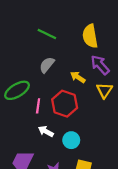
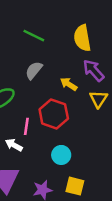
pink line: (38, 106) -> (26, 126), moved
white arrow: (46, 131) -> (14, 145), moved

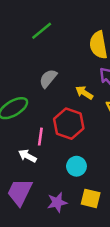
green line: (34, 36) -> (42, 31), moved, turned -65

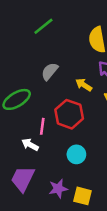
yellow square: (91, 198) -> (83, 196), moved

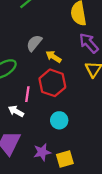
yellow arrow: (84, 85) -> (54, 57), moved
yellow square: (83, 196) -> (65, 159), turned -30

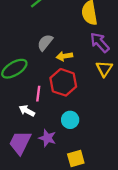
yellow arrow: (54, 57) -> (64, 56), turned -42
purple star: (42, 152) -> (47, 138), moved, turned 30

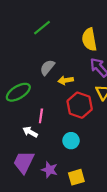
red hexagon: (63, 82) -> (80, 105), moved
purple star: (47, 138) -> (49, 170), moved

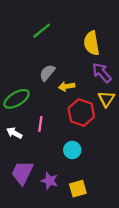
white arrow: (30, 132) -> (14, 133), moved

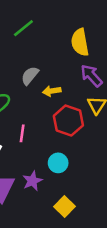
purple star: (50, 181) -> (32, 181), moved, turned 30
yellow square: (78, 189) -> (65, 207), turned -30

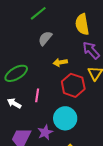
gray semicircle: (30, 76) -> (45, 38), moved
cyan circle: (58, 163) -> (65, 118), size x1.5

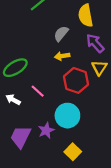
gray semicircle: (45, 38) -> (61, 34), moved
pink line: (37, 95) -> (38, 91), turned -56

